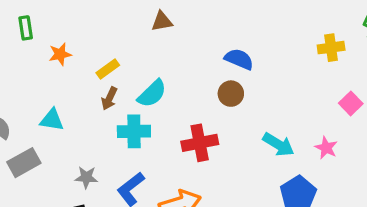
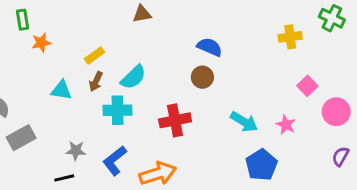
orange star: (60, 54) -> (41, 43), moved
cyan triangle: (52, 120) -> (61, 90), moved

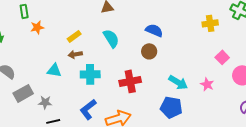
cyan semicircle: (133, 77) -> (111, 38), moved, turned -78
brown arrow: (96, 81) -> (75, 54), turned 56
cyan triangle: (61, 90) -> (54, 70), moved
gray star: (76, 151) -> (45, 102), moved
blue pentagon: (261, 165) -> (171, 107), moved, turned -30

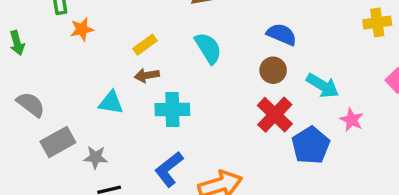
red cross: (130, 81) -> (275, 115), moved, turned -35
cyan arrow: (178, 82) -> (323, 86), moved
pink star: (207, 84) -> (352, 120), moved
blue pentagon: (171, 107) -> (311, 145), moved, turned 30

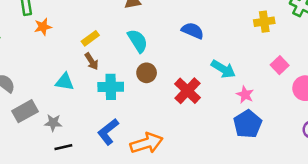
brown circle: (273, 70) -> (147, 73), moved
brown arrow: (147, 75) -> (92, 61), turned -114
blue pentagon: (311, 145) -> (248, 124), moved

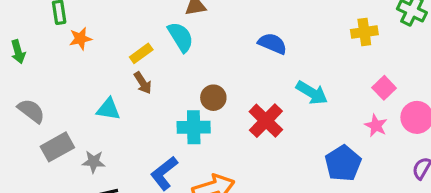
cyan semicircle: (138, 41) -> (181, 37), moved
cyan cross: (111, 87) -> (194, 127), moved
pink star: (245, 95) -> (376, 126), moved

